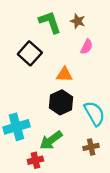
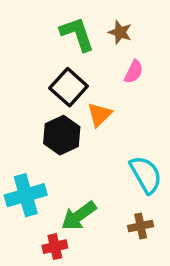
black square: (30, 53) -> (69, 87), moved
orange triangle: (64, 75) -> (99, 115), turned -48
black hexagon: (61, 102) -> (62, 135), moved

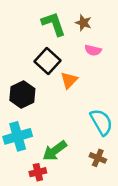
pink semicircle: (134, 72) -> (93, 50), turned 77
black hexagon: (62, 135) -> (22, 94), moved
brown cross: (141, 226) -> (98, 158), turned 35

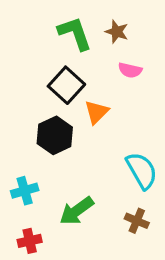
black hexagon: (22, 94) -> (55, 135), moved
cyan cross: (18, 136) -> (25, 191), size x0.7
red cross: (38, 172) -> (30, 241), moved

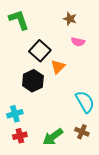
green L-shape: (75, 33) -> (19, 20), moved
green arrow: (77, 211) -> (53, 137), moved
red cross: (30, 241) -> (20, 136), moved

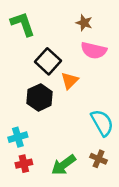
pink semicircle: (78, 42) -> (94, 50), size x1.5

